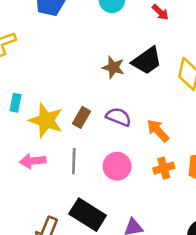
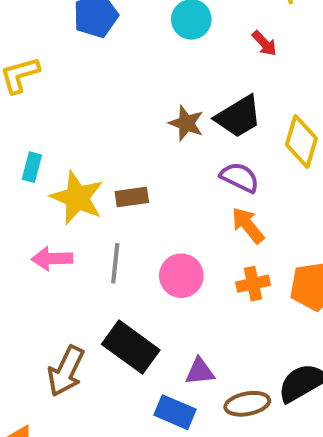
brown rectangle: (81, 117) -> (132, 197), turned 48
purple semicircle: (119, 117) -> (240, 177), moved

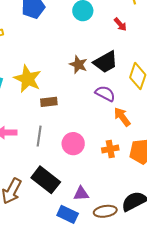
yellow star: (77, 198) -> (28, 79), moved
orange arrow: (248, 225) -> (122, 117), moved

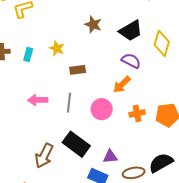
brown star: (78, 65) -> (93, 25), moved
yellow star: (28, 79) -> (57, 48), size x0.6
orange arrow: (122, 117) -> (122, 85), moved, turned -96

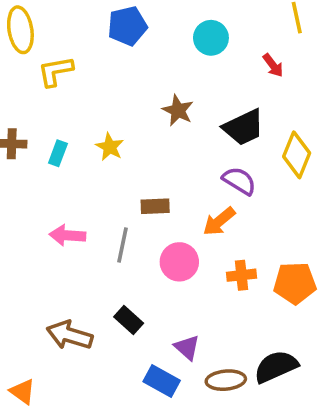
brown rectangle: (78, 70) -> (155, 206), moved
black rectangle: (76, 144) -> (129, 320), size x0.6
brown arrow: (44, 156) -> (70, 335), turned 75
purple triangle: (110, 157) -> (187, 347), turned 42

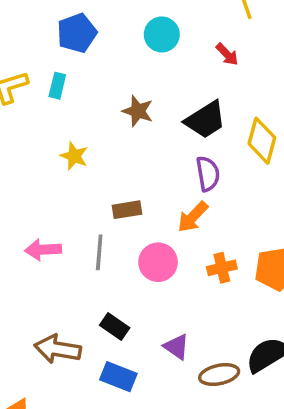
cyan rectangle: (58, 153) -> (57, 86), moved
purple semicircle: (239, 181) -> (208, 174), turned 56
blue rectangle: (162, 381) -> (118, 377), moved

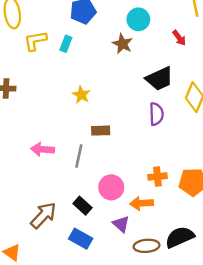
brown star: (138, 111) -> (122, 44), moved
yellow star: (74, 156) -> (81, 95), moved
orange arrow: (193, 217) -> (142, 203), moved, turned 35
pink circle: (158, 262) -> (111, 187), moved
brown arrow: (58, 349) -> (43, 215), turned 116

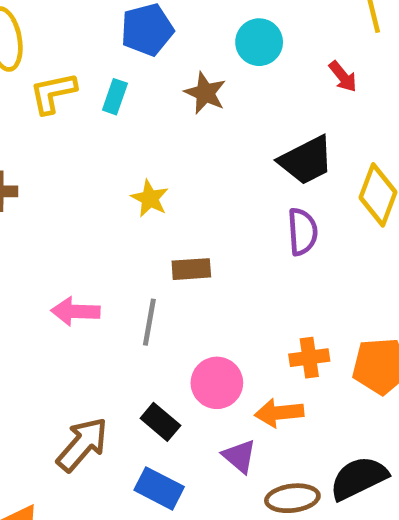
brown star: (122, 44) -> (205, 93), moved

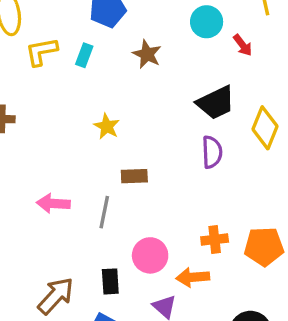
cyan circle: (259, 42) -> (207, 22), moved
black rectangle: (160, 422) -> (110, 281), turned 45

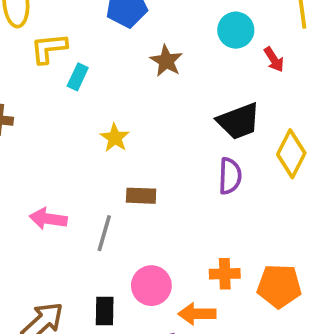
cyan rectangle: (84, 55) -> (78, 77), moved

